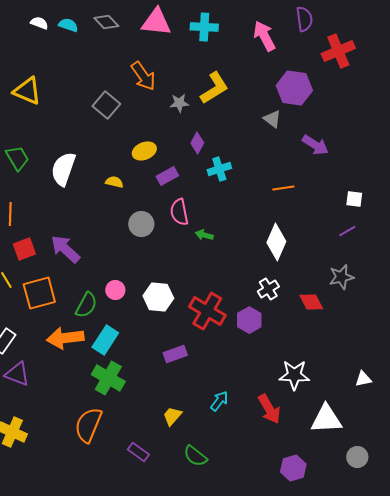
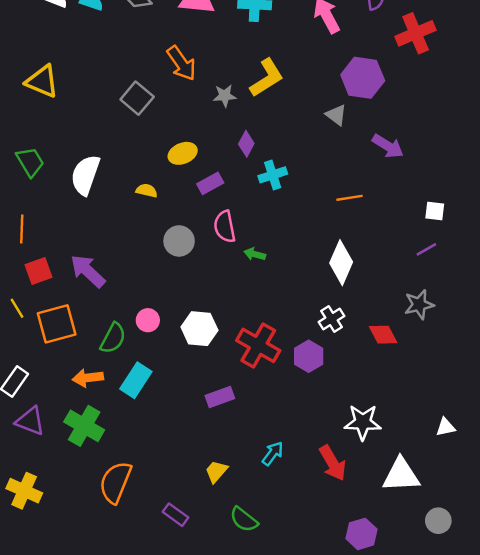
orange arrow: (65, 338) -> (88, 378), size x0.7
green cross: (108, 378) -> (84, 426), moved

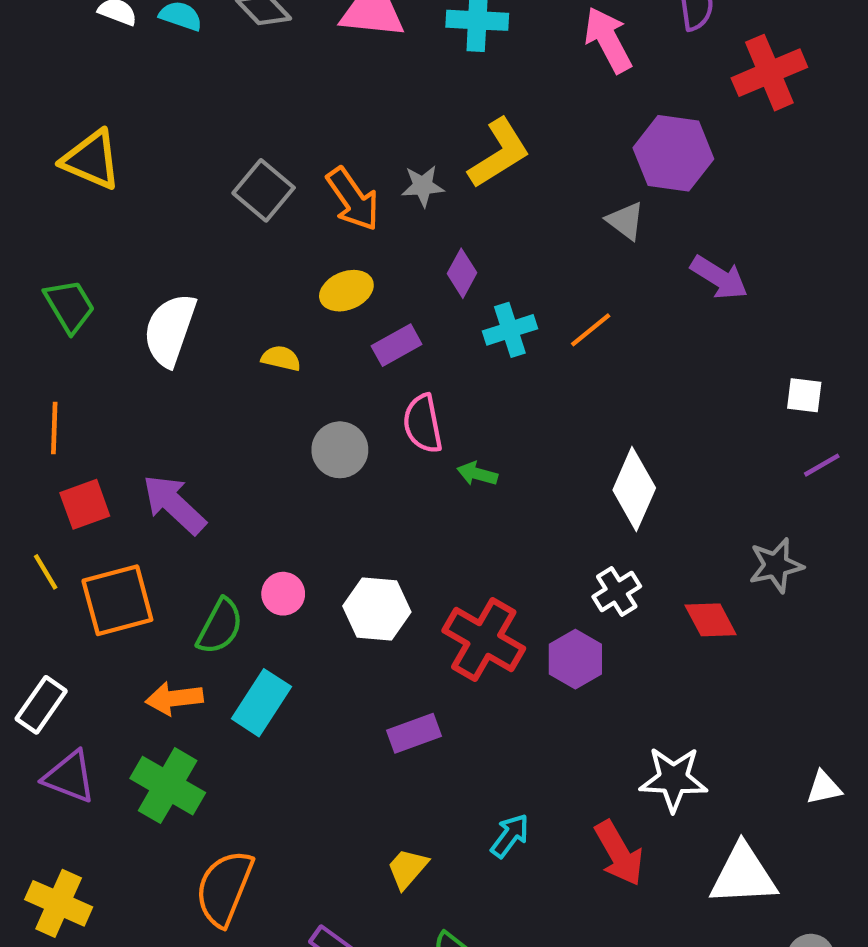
orange arrow: (181, 63) -> (353, 199), moved
orange line: (349, 198) -> (591, 330), moved, turned -30
purple line: (426, 249) -> (822, 465), moved

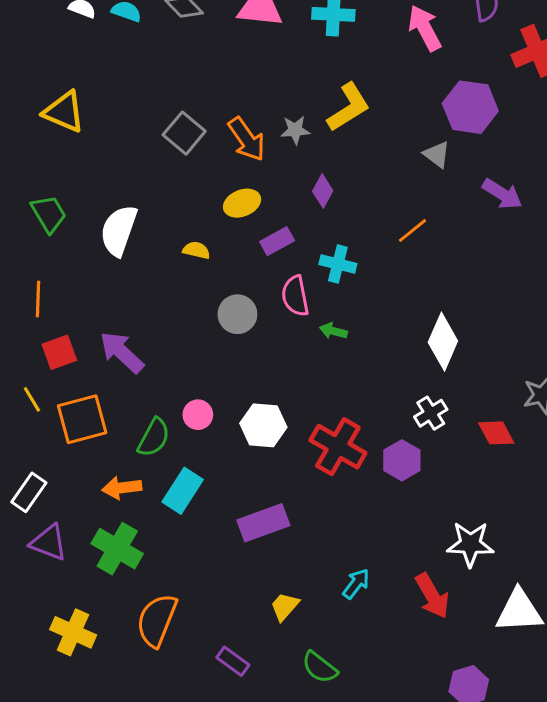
cyan cross: (510, 330) -> (338, 264), moved, turned 32
purple rectangle: (414, 733) -> (263, 523), moved, size x1.4
yellow cross: (59, 903) -> (73, 632), moved

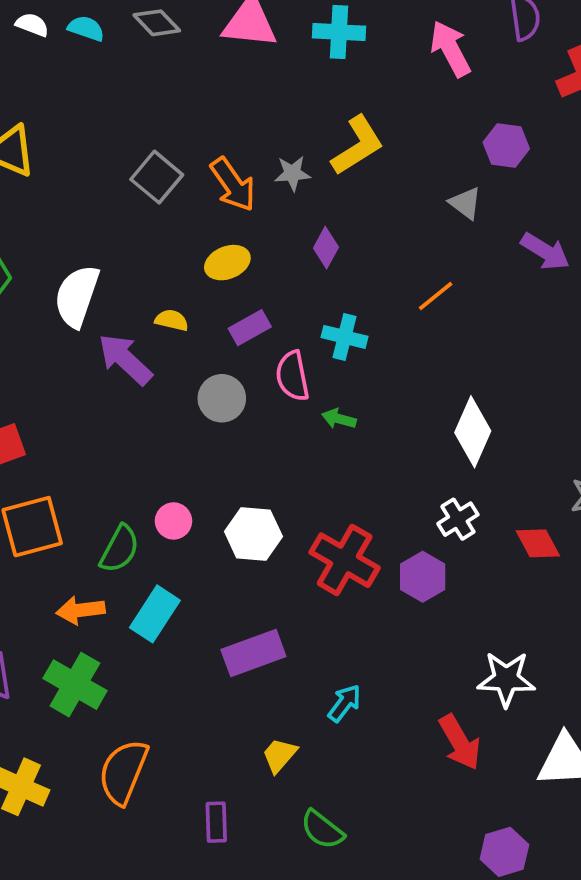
purple hexagon: (470, 107) -> (506, 145), size x0.7
purple rectangle: (277, 241) -> (250, 328), moved
purple arrow: (122, 352) -> (125, 359), moved
cyan arrow: (356, 584) -> (345, 703), moved
purple rectangle: (233, 661) -> (216, 822), turned 52

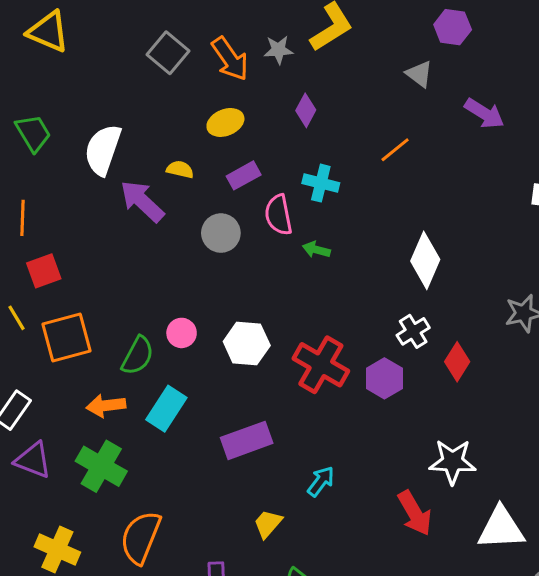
red diamond: (538, 543) -> (457, 362), moved, turned 60

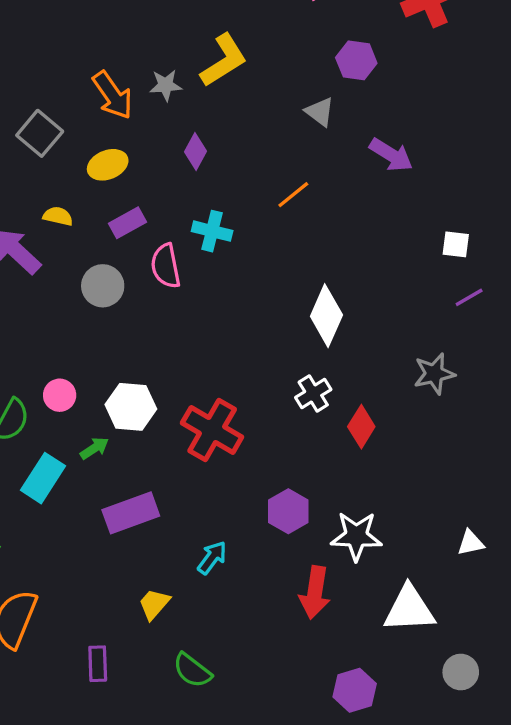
gray square: (168, 53) -> (40, 133), moved
green arrow: (316, 250) -> (94, 448), moved, turned 132
purple hexagon: (384, 378) -> (288, 511), moved
red arrow: (415, 513) -> (315, 592), turned 39

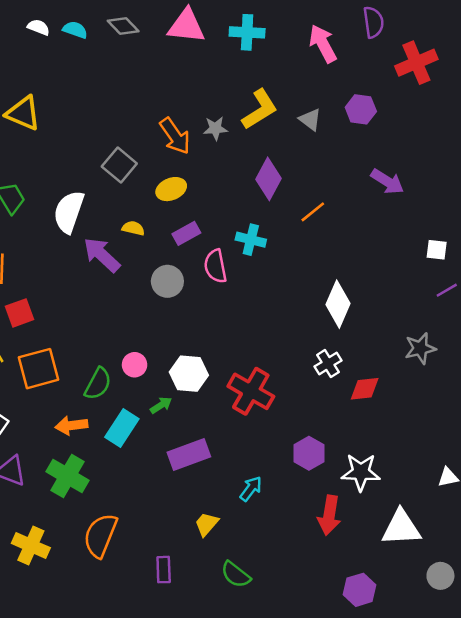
gray triangle: (320, 112) -> (310, 120), moved
purple diamond: (196, 152) -> (269, 179), moved, size x1.5
red diamond: (361, 427) -> (365, 389), turned 52

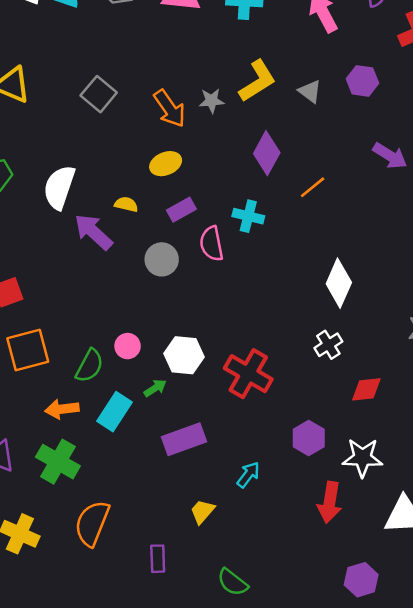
gray square: (119, 165) -> (99, 94), moved
red diamond: (365, 389) -> (366, 389), moved
green semicircle: (236, 575) -> (233, 582), moved

